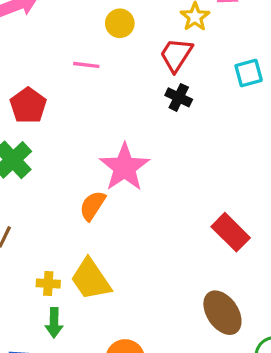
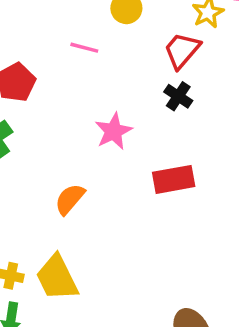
pink star: (124, 167) -> (113, 131), moved, size x0.7
red rectangle: (231, 232) -> (174, 179), moved, turned -63

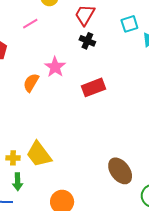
pink line: (84, 48) -> (30, 24), turned -35
orange semicircle: (70, 199) -> (31, 83), moved

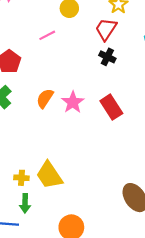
pink star: (55, 67) -> (73, 102), moved
red rectangle: (94, 87) -> (111, 107), turned 75

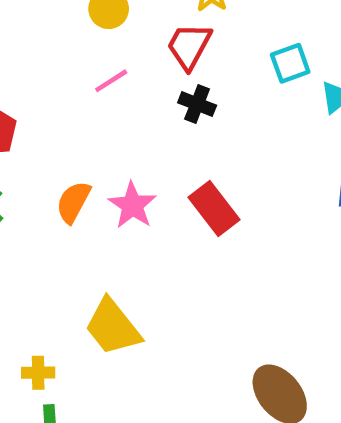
pink line: (47, 35) -> (111, 81), moved
yellow trapezoid: (49, 175) -> (113, 327), moved

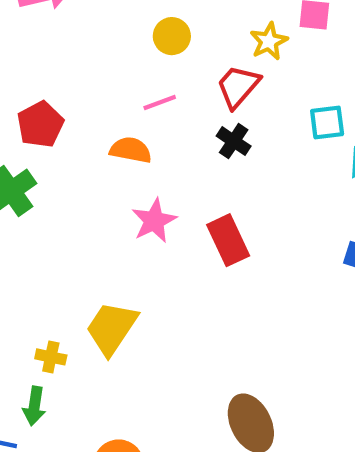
orange semicircle: (73, 202) -> (131, 150), moved, turned 60
yellow trapezoid: (113, 327) -> (112, 328), turned 60
yellow cross: (38, 373) -> (51, 357), moved

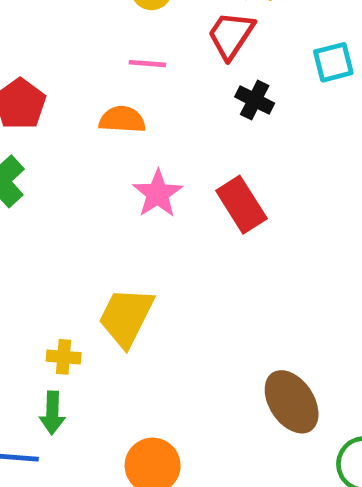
pink line: (160, 103) -> (147, 64), turned 32
black cross: (234, 141) -> (255, 100), moved

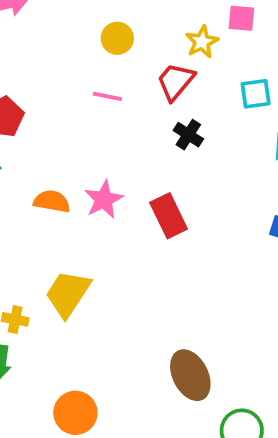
cyan square: (333, 62) -> (256, 94), moved
orange semicircle: (122, 120) -> (52, 201), moved

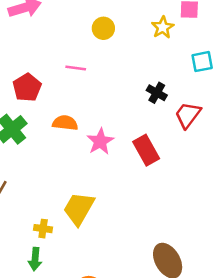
red trapezoid: (176, 81) -> (188, 115), moved
pink line: (107, 96) -> (76, 68), moved
orange semicircle: (52, 201) -> (65, 123), moved

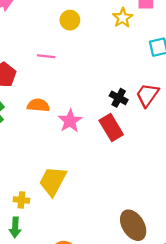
black cross: (157, 93) -> (119, 98), moved

